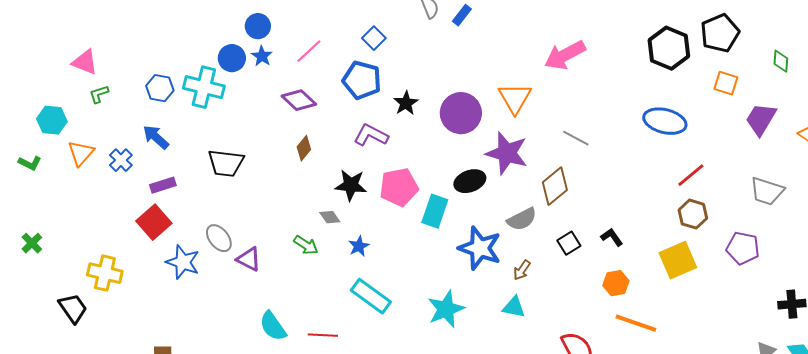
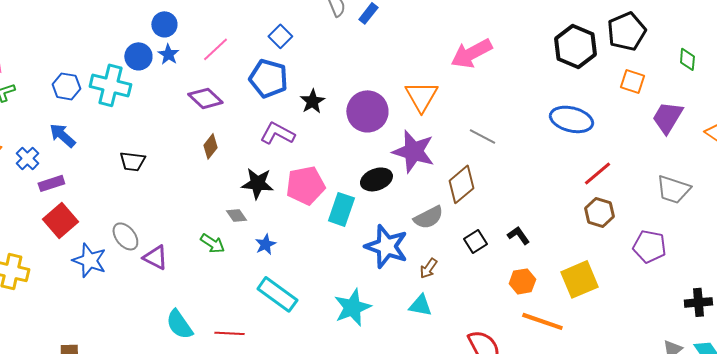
black trapezoid: (226, 163) -> (132, 161), size x0.7
purple rectangle: (163, 185) -> (51, 183), moved
yellow square: (678, 260) -> (579, 279), moved

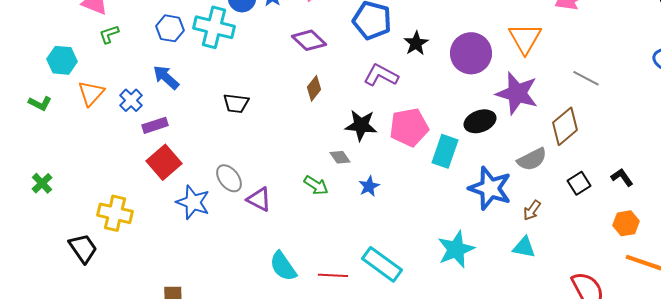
cyan rectangle: (277, 294) -> (382, 264), moved

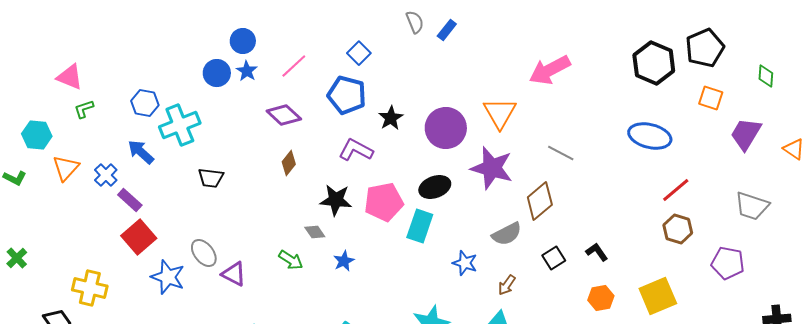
cyan cross: (214, 27) -> (180, 125), moved, turned -36
black ellipse: (480, 121) -> (435, 187), moved
purple rectangle: (155, 125) -> (130, 200), turned 60
blue star: (490, 188) -> (465, 263), size x0.6

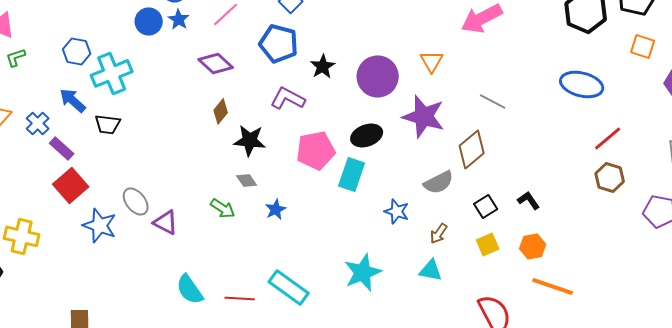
orange triangle: (500, 113) -> (432, 61), size x0.7
black trapezoid: (211, 178) -> (108, 124), moved
black star: (336, 200) -> (250, 140), moved
yellow square: (658, 296) -> (488, 244), moved, size x0.6

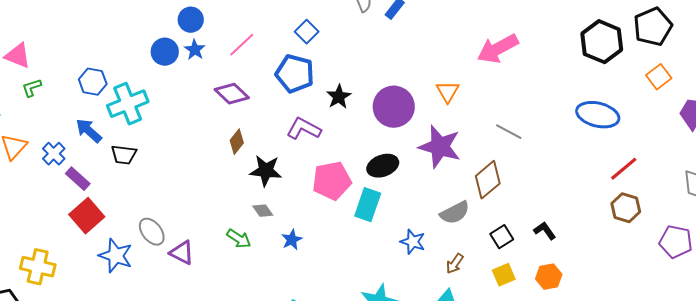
orange square: (643, 46) -> (659, 77), turned 35

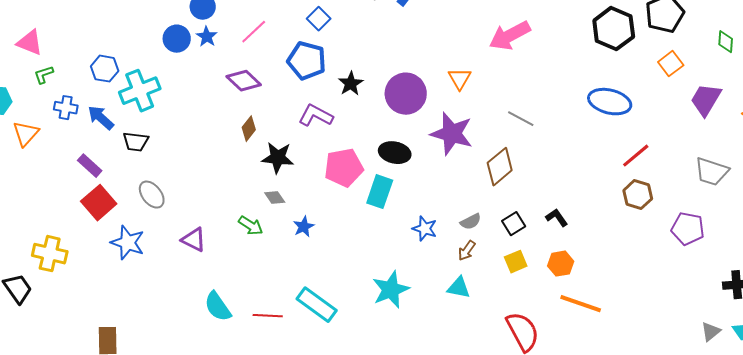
blue cross: (54, 154) -> (66, 108), moved, turned -35
black ellipse: (383, 166) -> (395, 153), turned 32
gray semicircle: (455, 213) -> (471, 222), moved, size x0.7
gray ellipse: (152, 232) -> (152, 195), moved

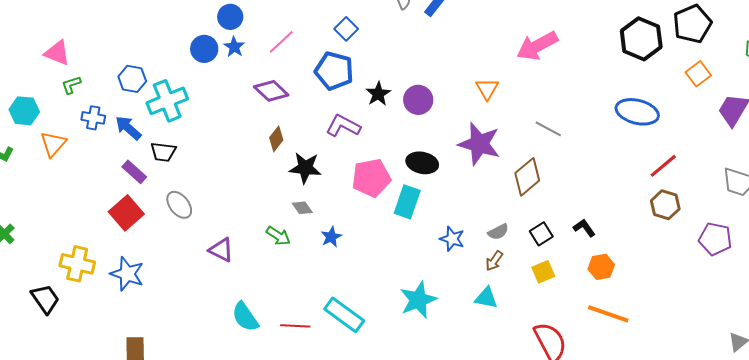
purple circle: (406, 94) -> (418, 100), moved, size x0.7
purple rectangle: (90, 166) -> (134, 172), moved
blue star: (128, 243) -> (127, 274), moved
orange hexagon: (561, 264) -> (601, 267), moved

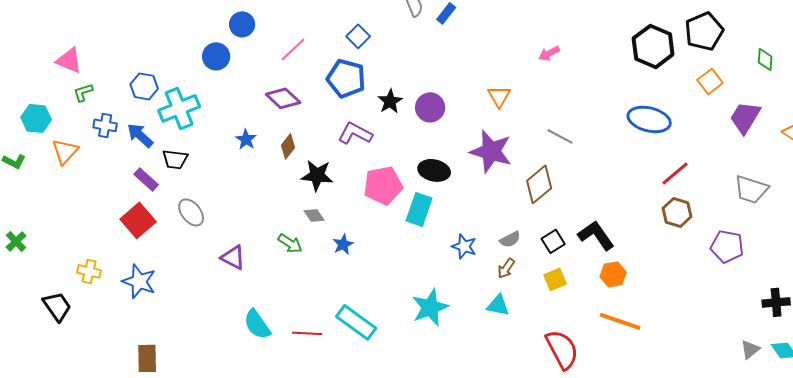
pink arrow: (537, 46) -> (549, 53), size x0.5
blue star: (234, 47) -> (246, 139), moved
black L-shape: (584, 228) -> (596, 235), size x1.6
yellow cross: (77, 264) -> (89, 271), size x0.7

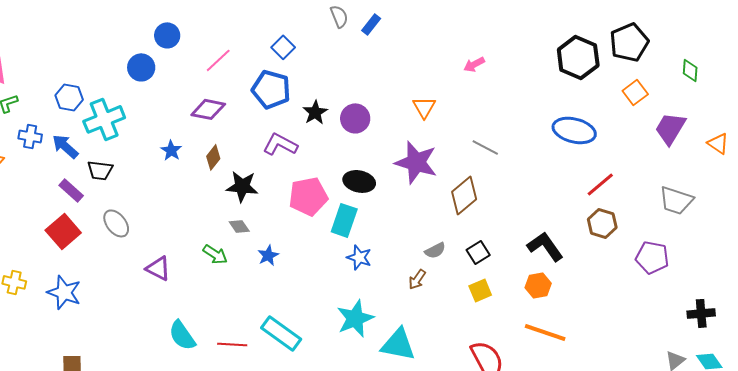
purple diamond: (283, 98) -> (208, 109), turned -32
black L-shape: (596, 235) -> (545, 246), moved
blue star: (464, 246) -> (359, 257), moved
brown arrow: (506, 268) -> (417, 279), moved
cyan triangle: (498, 305) -> (398, 344), moved, size x1.5

